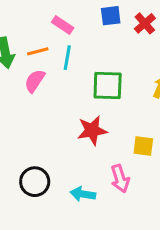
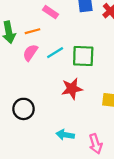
cyan line: (67, 58) -> (55, 53), moved, turned 48
pink arrow: (120, 179) -> (96, 144), moved
black circle: (35, 182) -> (24, 109), moved

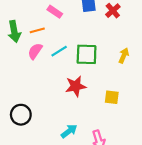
black circle: (24, 109) -> (21, 115), moved
cyan arrow: (65, 135) -> (69, 131), turned 133

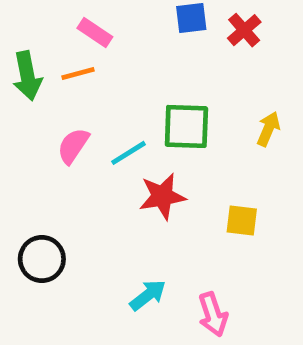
pink rectangle: (55, 12) -> (95, 33), moved
pink semicircle: (35, 51) -> (73, 146), moved
cyan line: (59, 51) -> (129, 153), moved

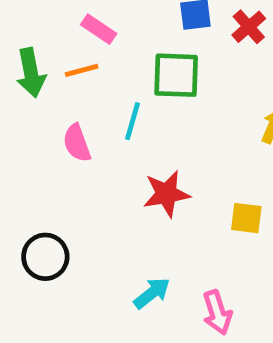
green square: (186, 126) -> (176, 75), moved
pink semicircle: (73, 146) -> (77, 143), turned -54
cyan line: (129, 153) -> (133, 121), moved, turned -42

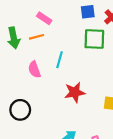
green square: (176, 75) -> (94, 39), moved
black circle: (45, 257) -> (20, 110), moved

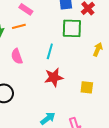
cyan line: (59, 60) -> (50, 51), moved

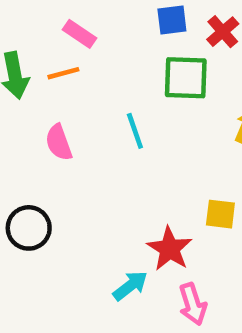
cyan line: (50, 51) -> (135, 131), turned -35
red star: (54, 77) -> (170, 249), moved, turned -30

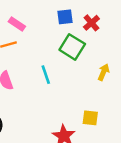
green square: (186, 78) -> (72, 47), turned 30

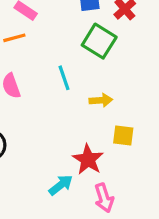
yellow arrow: (103, 72) -> (101, 100), moved, turned 63

